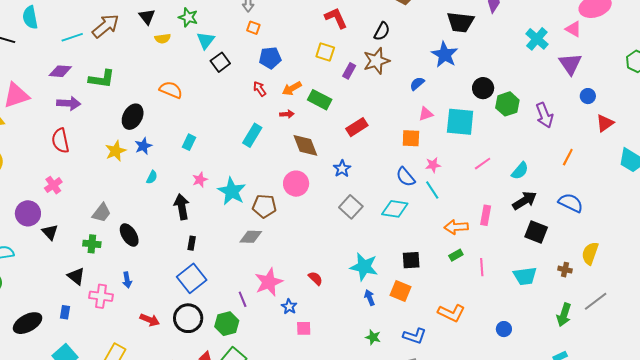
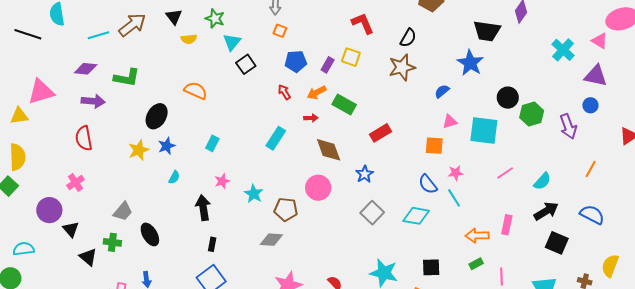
purple triangle: (570, 64) -> (596, 76), turned -45
purple rectangle: (349, 71) -> (328, 65), moved
blue circle: (588, 96) -> (590, 105), moved
cyan star: (232, 191) -> (254, 194), size x0.7
black triangle: (76, 276) -> (88, 257), moved

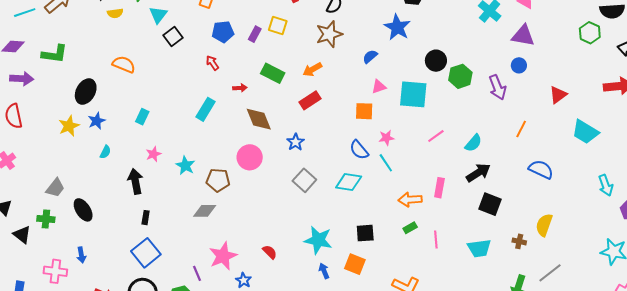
orange arrow: (317, 93) -> (312, 69), moved
blue semicircle: (592, 215) -> (541, 169), moved

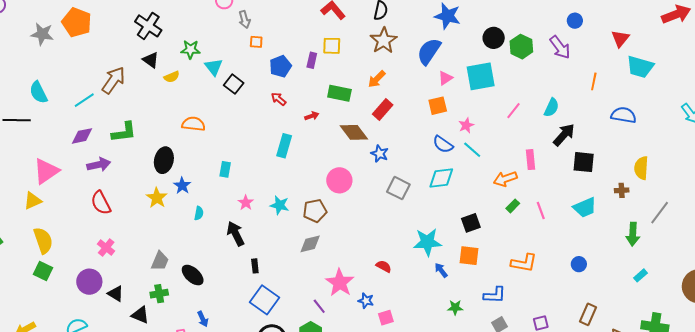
blue semicircle: (370, 57) -> (429, 51), size x1.8
brown diamond: (259, 119) -> (354, 132), moved
cyan trapezoid: (585, 132) -> (640, 67), moved

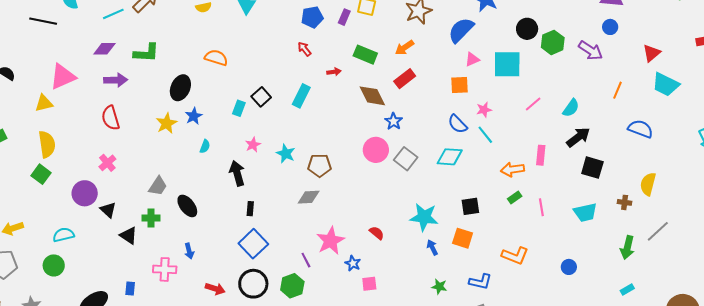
purple arrow: (560, 47) -> (591, 50), turned -30
black square: (234, 84) -> (261, 97), moved
pink circle: (339, 180) -> (376, 150), moved

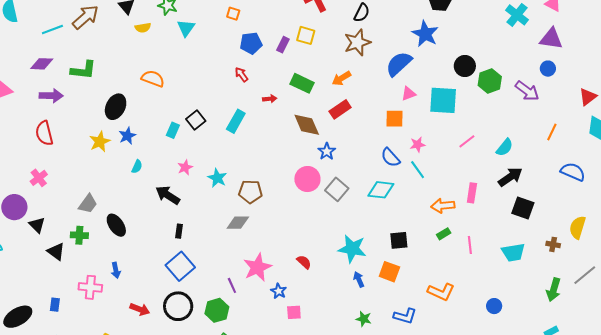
black arrow: (237, 173) -> (168, 195), turned -45

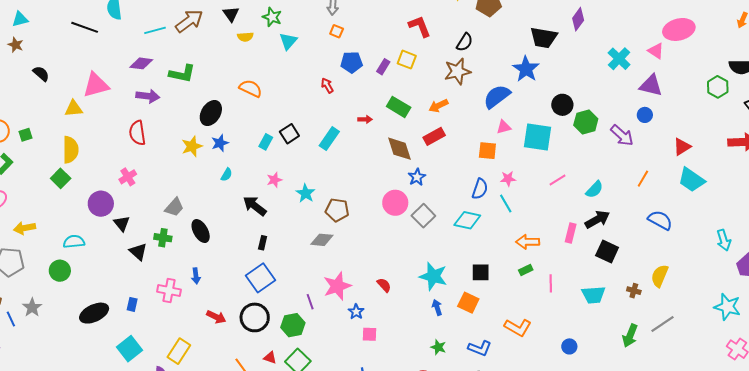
red arrow: (241, 75) -> (327, 85), moved
blue semicircle: (390, 157) -> (480, 189), turned -125
pink rectangle: (472, 193) -> (571, 233), moved

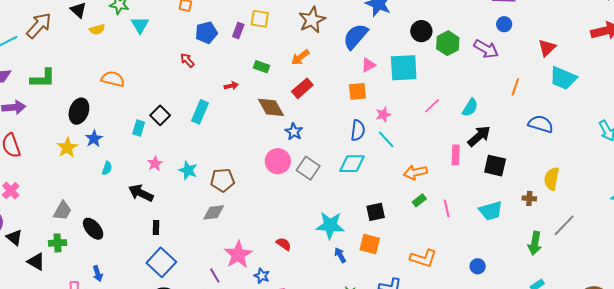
green rectangle: (399, 107) -> (262, 67), size x0.7

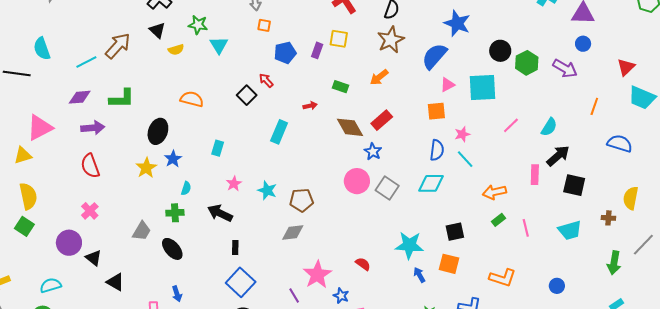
red rectangle: (302, 88) -> (382, 120), moved
black square: (160, 115) -> (247, 95), moved
green cross: (58, 243) -> (175, 213), moved

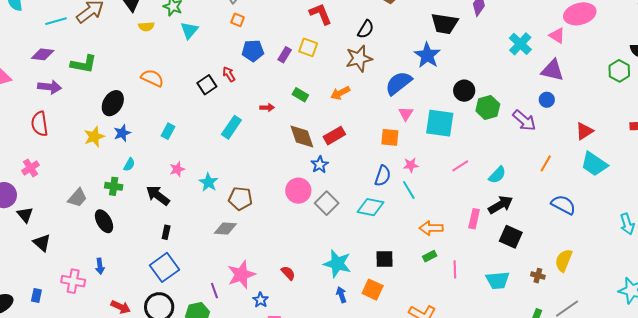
pink triangle: (447, 85) -> (406, 114), turned -42

